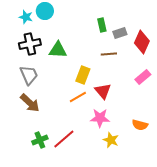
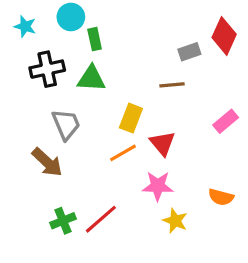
cyan star: (26, 17) -> (25, 26), moved
green rectangle: (102, 25) -> (95, 39), moved
red diamond: (142, 42) -> (224, 36), moved
gray trapezoid: (29, 75) -> (66, 124), moved

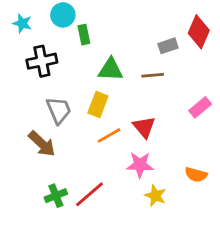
green triangle: (91, 79) -> (111, 70), moved
yellow rectangle: (131, 118) -> (98, 105), moved

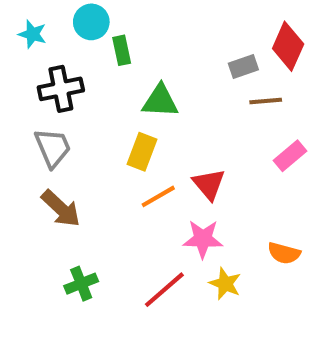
brown line: (153, 75) -> (266, 101), moved
gray trapezoid: (59, 110) -> (53, 148), moved
red line: (90, 194) -> (164, 290), moved

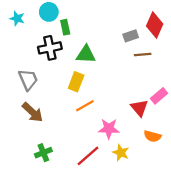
black cross: (61, 89) -> (50, 48), moved
pink rectangle: (290, 156) -> (159, 96), moved
red triangle: (209, 184) -> (139, 108), moved

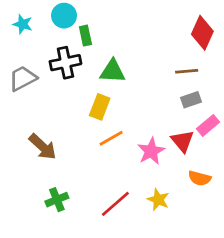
gray rectangle: (131, 36) -> (191, 100), moved
gray trapezoid: (28, 80) -> (23, 78), moved, turned -95
pink star: (109, 129) -> (151, 151), moved, turned -30

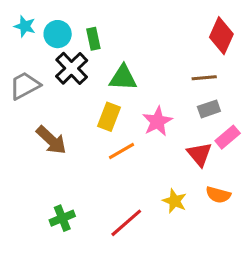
cyan circle: (64, 16) -> (58, 34), moved
black cross: (65, 63) -> (72, 68), turned -32
brown arrow: (43, 147) -> (51, 140), moved
pink star: (151, 151) -> (157, 121), moved
yellow star: (158, 200) -> (175, 201), moved

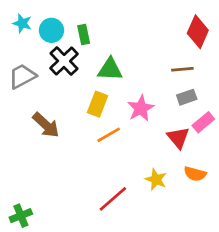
green cross: (62, 218) -> (21, 216), moved

